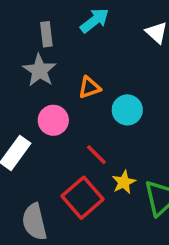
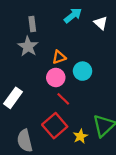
cyan arrow: (95, 20) -> (73, 15), moved
pink circle: (53, 120) -> (56, 77), moved
yellow star: (124, 182) -> (80, 136), moved

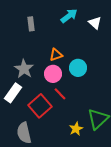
gray star: (28, 46) -> (24, 69), moved
red square: (55, 126) -> (40, 106), moved

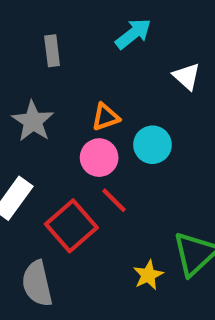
white triangle: (95, 23) -> (187, 76), moved
gray star: (24, 69) -> (33, 121), moved

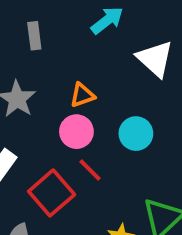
white triangle: (187, 76) -> (155, 59), size x1.5
cyan circle: (152, 145) -> (136, 134), moved

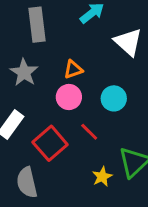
gray rectangle: (34, 36) -> (37, 25), size x1.6
red line: (90, 170) -> (89, 132), moved

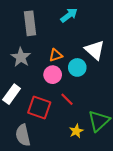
white triangle: (128, 42) -> (95, 50), moved
cyan circle: (114, 98) -> (77, 67), moved
red square: (50, 143) -> (39, 107), turned -30

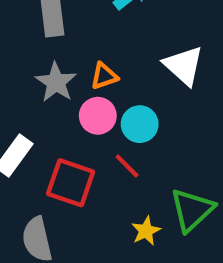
gray star: (21, 57) -> (56, 82), moved
cyan circle: (77, 67) -> (140, 124), moved

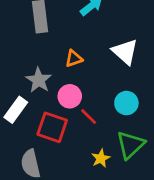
gray star: (56, 82) -> (39, 80), moved
pink circle: (98, 116) -> (70, 96), moved
cyan circle: (140, 124) -> (126, 103), moved

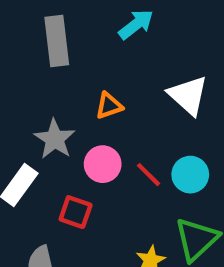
red line: (89, 117) -> (149, 175), moved
red square: (52, 127) -> (76, 212), size x0.7

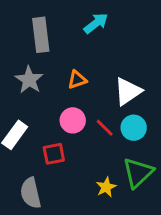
white triangle: (188, 95) -> (128, 91), moved, turned 44
gray star: (55, 139) -> (29, 80), moved
red square: (76, 212) -> (54, 154), turned -30

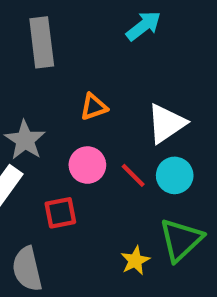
cyan arrow: (96, 23) -> (143, 26), moved
gray star: (29, 80) -> (25, 140), moved

